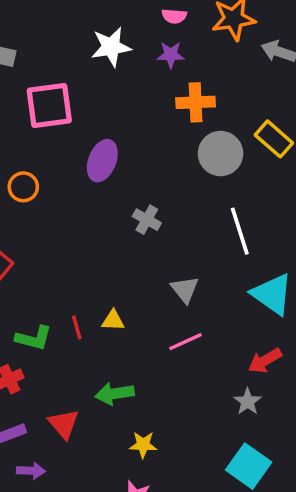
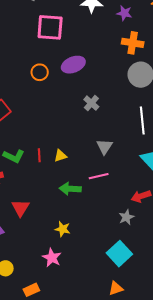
purple ellipse: (102, 161) -> (73, 65), turned 35
orange circle: (23, 187) -> (40, 72), moved
yellow triangle: (113, 321) -> (60, 156), turned -32
green arrow: (115, 394) -> (70, 189), moved

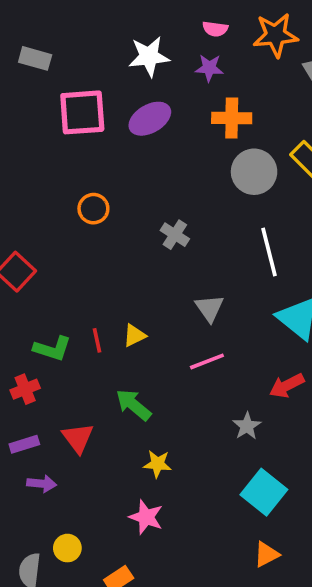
purple ellipse: (73, 65) -> (150, 119), moved
orange circle: (40, 72) -> (93, 209), moved
green arrow: (70, 189) -> (133, 405), moved, turned 45
gray star: (126, 217) -> (247, 426), moved

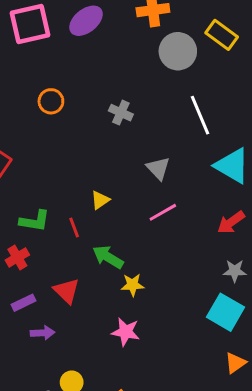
red line: (97, 340) -> (74, 227), moved
gray star: (247, 426) -> (235, 271), moved, turned -30
yellow star: (157, 464) -> (133, 285), moved
pink star: (146, 517) -> (126, 332), moved

